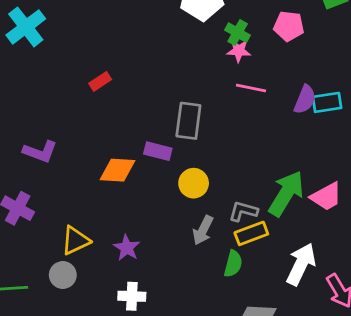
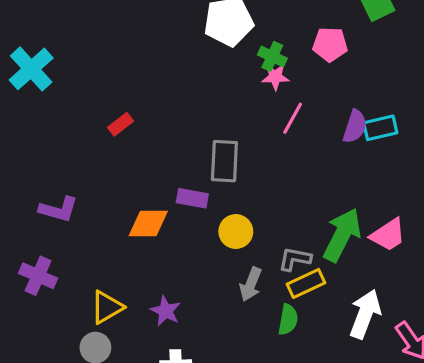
pink line: (251, 88) -> (293, 118), turned -68

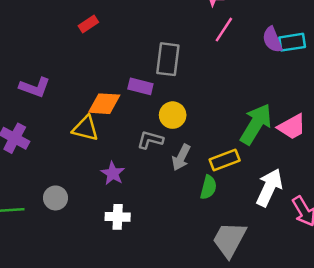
purple semicircle: (355, 126) -> (272, 40), turned 135
gray L-shape: (295, 259) -> (150, 140), moved
yellow triangle: (107, 307) -> (86, 128), moved, turned 40

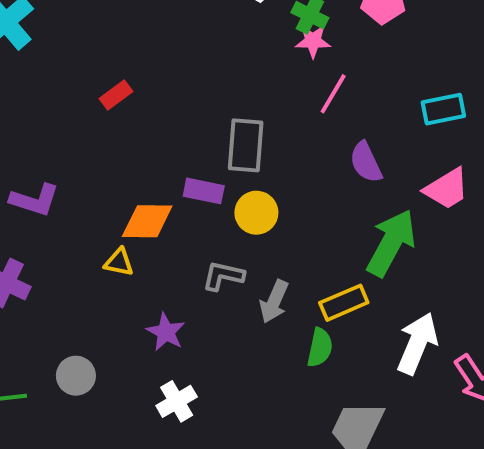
purple semicircle: (272, 40) -> (366, 162), moved
yellow circle: (173, 115) -> (256, 213), moved
pink trapezoid: (292, 127) -> (447, 189), moved
yellow triangle: (86, 128) -> (119, 262), size x0.7
white cross: (118, 217) -> (177, 401), turned -30

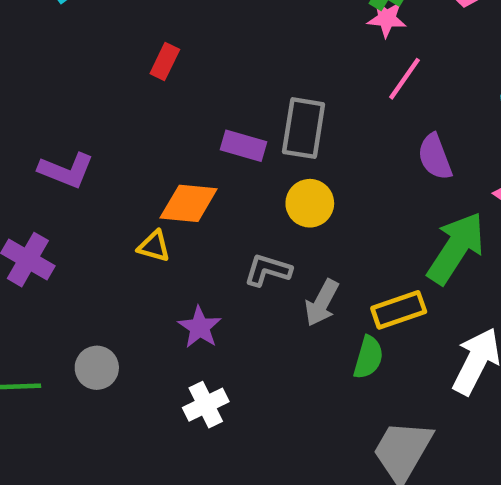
red rectangle: (116, 95) -> (165, 61), turned -32
purple rectangle: (204, 191) -> (243, 146), moved

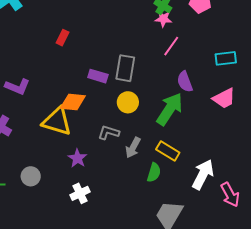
yellow triangle: (154, 246) -> (57, 121), size x2.0
green arrow: (456, 248) -> (170, 109), moved
yellow rectangle: (399, 310) -> (168, 151), turned 50

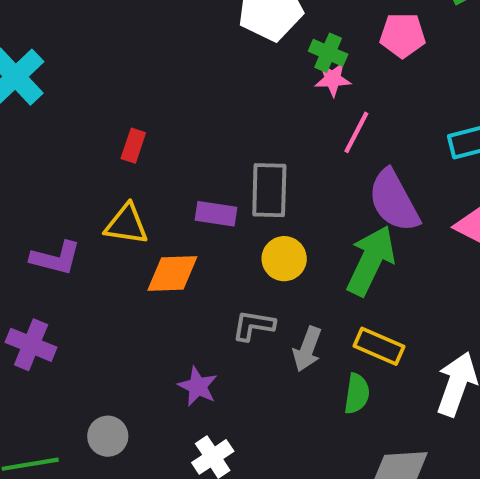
purple semicircle: (185, 82) -> (394, 201), size x1.5
yellow triangle: (57, 121) -> (126, 224), moved, size x0.7

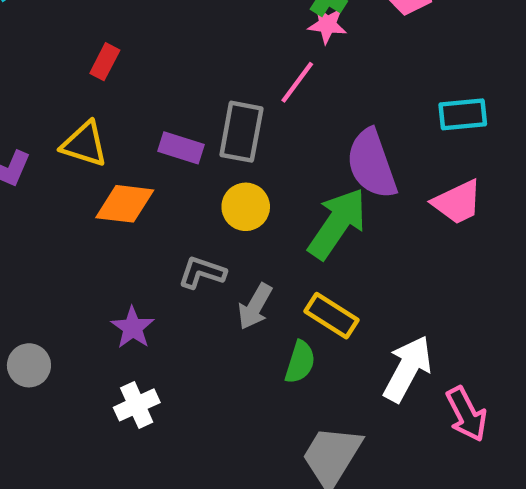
pink line: (356, 132) -> (297, 82), moved

